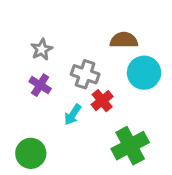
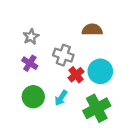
cyan circle: (144, 73) -> (100, 71), moved
cyan arrow: (73, 115) -> (61, 98), moved
green circle: (31, 153) -> (33, 97), moved

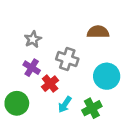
red cross: (76, 75) -> (50, 84), moved
green circle: (33, 97) -> (17, 103), moved
green cross: (97, 108) -> (92, 108), moved, size x0.7

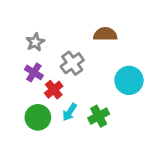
gray cross: (67, 59) -> (72, 63), turned 35
cyan circle: (107, 76) -> (129, 80), moved
green circle: (17, 103) -> (38, 117), moved

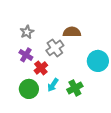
brown semicircle: (105, 34) -> (72, 32), moved

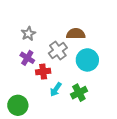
cyan circle: (98, 61) -> (87, 60), moved
red cross: (41, 68) -> (43, 72), turned 32
green circle: (29, 89) -> (18, 105), moved

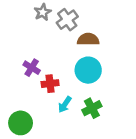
gray star: (28, 34) -> (43, 12), moved
gray cross: (58, 50) -> (67, 20), moved
cyan circle: (87, 60) -> (88, 70), moved

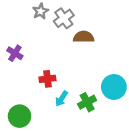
purple cross: (32, 68) -> (15, 53), moved
cyan circle: (88, 70) -> (114, 87), moved

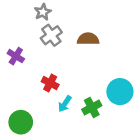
gray cross: (64, 18) -> (51, 35), moved
red cross: (47, 79) -> (50, 83), turned 35

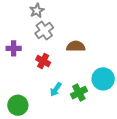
brown semicircle: (88, 39) -> (76, 46), moved
purple cross: (16, 56) -> (14, 48), turned -32
red cross: (50, 83) -> (43, 61), moved

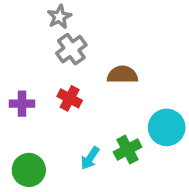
purple cross: (14, 48) -> (22, 104), moved
cyan arrow: (56, 89) -> (90, 158), moved

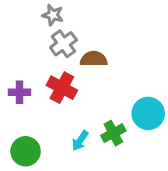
gray star: (59, 17) -> (53, 15), turned -30
brown semicircle: (122, 75) -> (94, 59), moved
red cross: (70, 98) -> (62, 88), size x1.4

